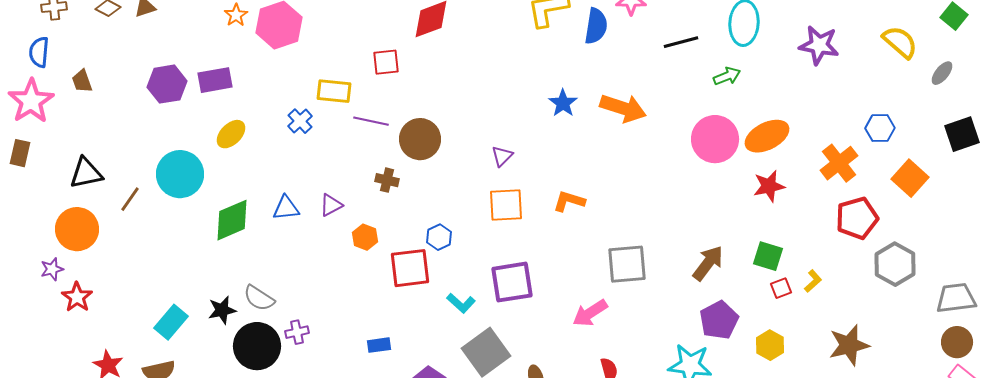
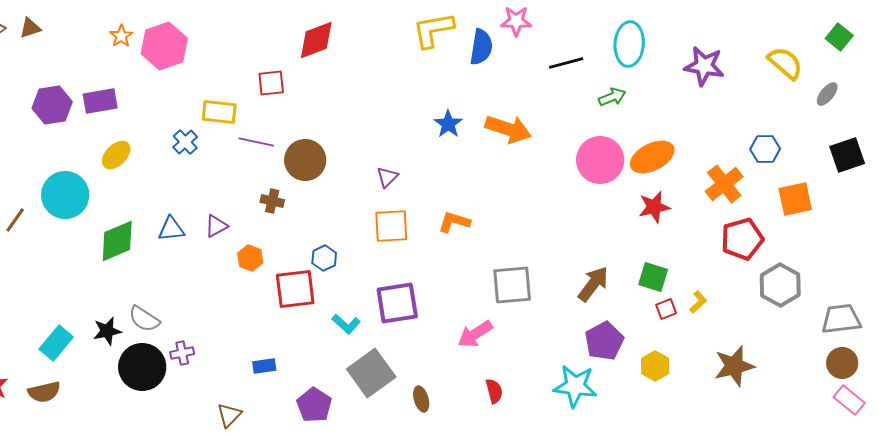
orange square: (910, 178) -> (795, 199), turned 36

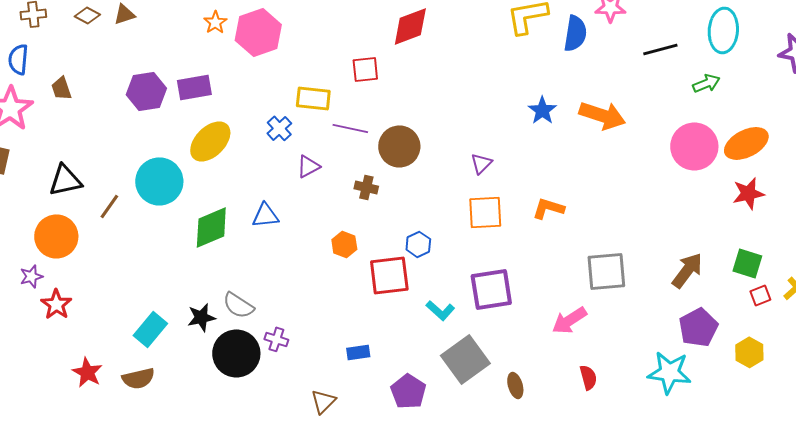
yellow ellipse: (116, 155) -> (210, 141), size x1.4
purple triangle: (216, 226) -> (308, 166), moved
purple cross: (182, 353) -> (276, 339), turned 30

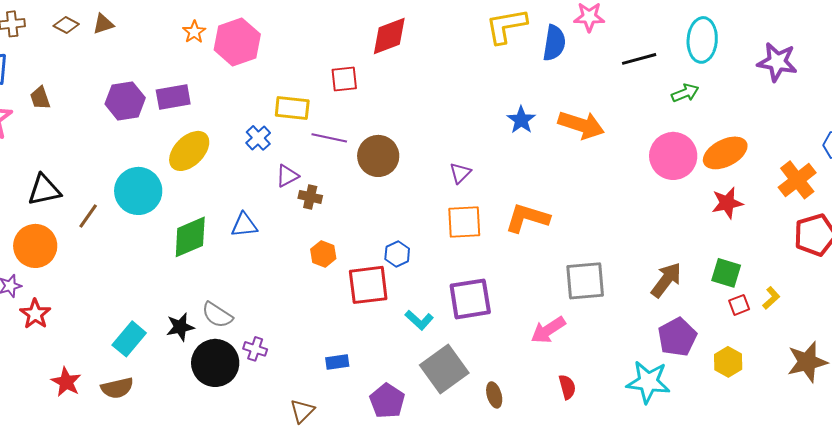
brown cross: (366, 187) -> (310, 197), moved
orange L-shape: (548, 208) -> (527, 218), size x1.4

